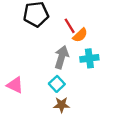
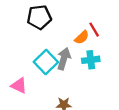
red line: (70, 26) -> (94, 30), moved
cyan square: (57, 84) -> (46, 62), moved, size x1.5

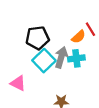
black pentagon: (39, 17) -> (37, 38), moved
cyan cross: (91, 60) -> (76, 58), moved

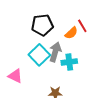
black pentagon: (37, 38) -> (42, 25), moved
cyan cross: (76, 58) -> (69, 62), moved

